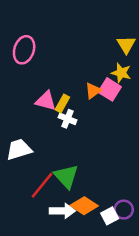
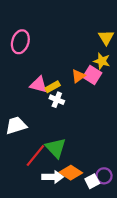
yellow rectangle: (62, 103) -> (53, 87), turned 32

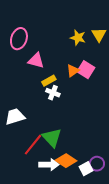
yellow star: (102, 61) -> (78, 38), moved
pink triangle: (39, 85) -> (36, 61), moved

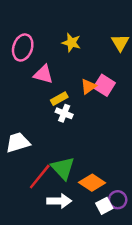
yellow star: (78, 38) -> (71, 43), moved
orange diamond: (66, 161) -> (92, 183), moved

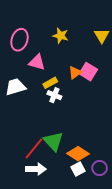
white trapezoid: (18, 142) -> (15, 87), moved
white arrow: (59, 201) -> (36, 169), moved
white square: (104, 206) -> (78, 169), moved

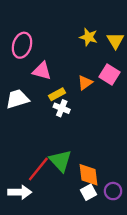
yellow star: (61, 36) -> (89, 37), moved
pink square: (88, 72) -> (110, 74), moved
orange diamond: (78, 154) -> (89, 175), turned 50
white arrow: (36, 169) -> (20, 192), moved

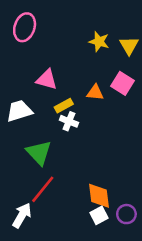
pink ellipse: (22, 45) -> (25, 27), moved
orange triangle: (85, 83) -> (95, 93), turned 42
green triangle: (61, 161) -> (39, 153), moved
white arrow: (20, 192) -> (22, 215), turned -60

